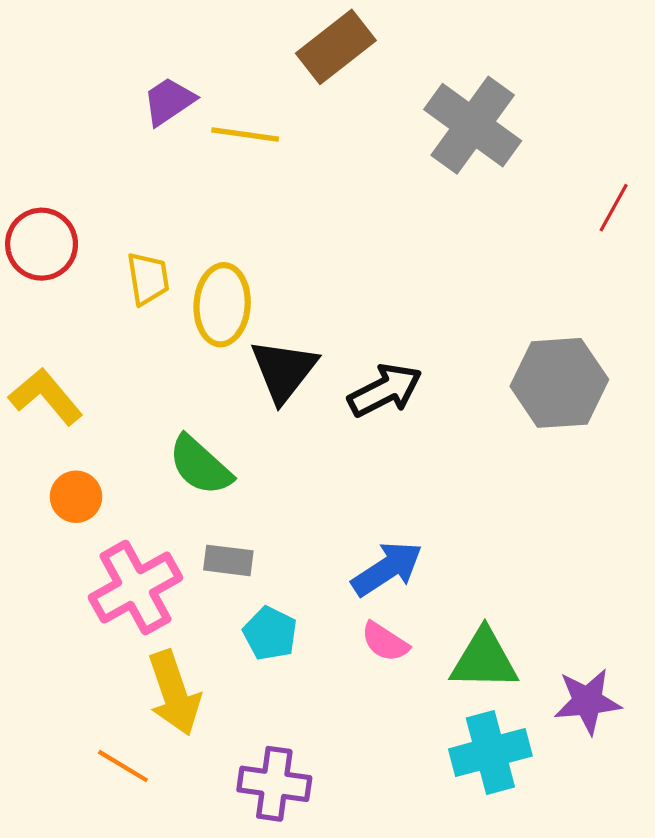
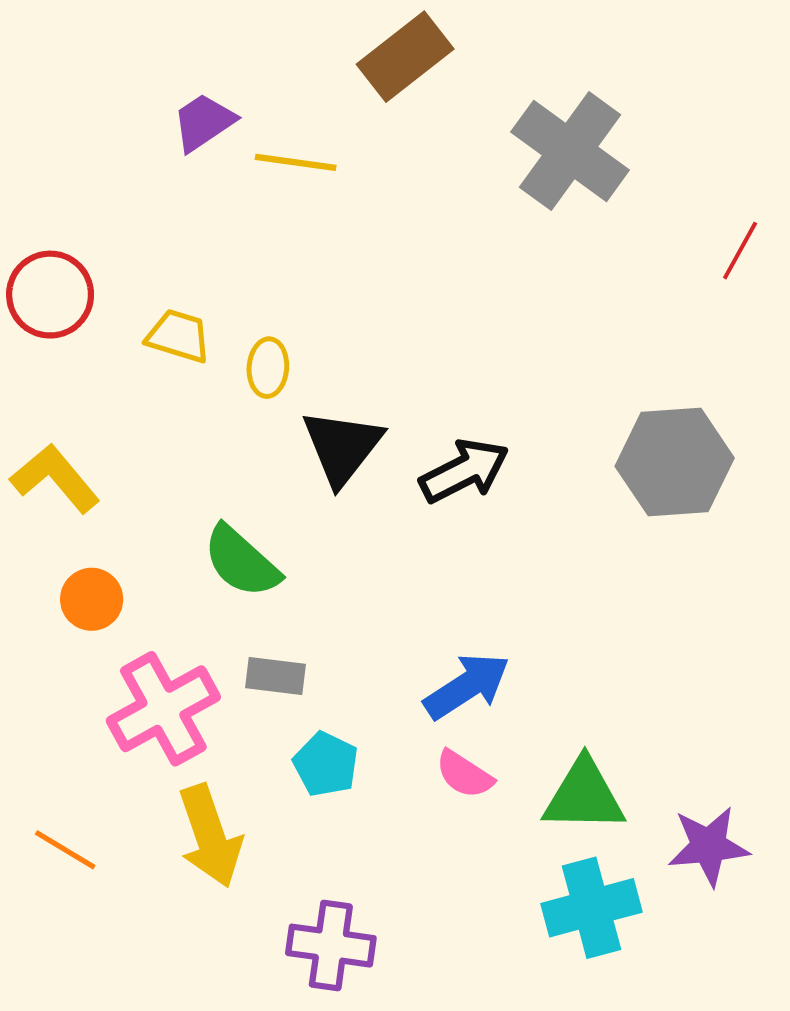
yellow trapezoid: (148, 279) -> (178, 336), turned -64
yellow ellipse: (222, 305) -> (268, 368), size x0.6
orange line: (123, 766) -> (65, 850), moved

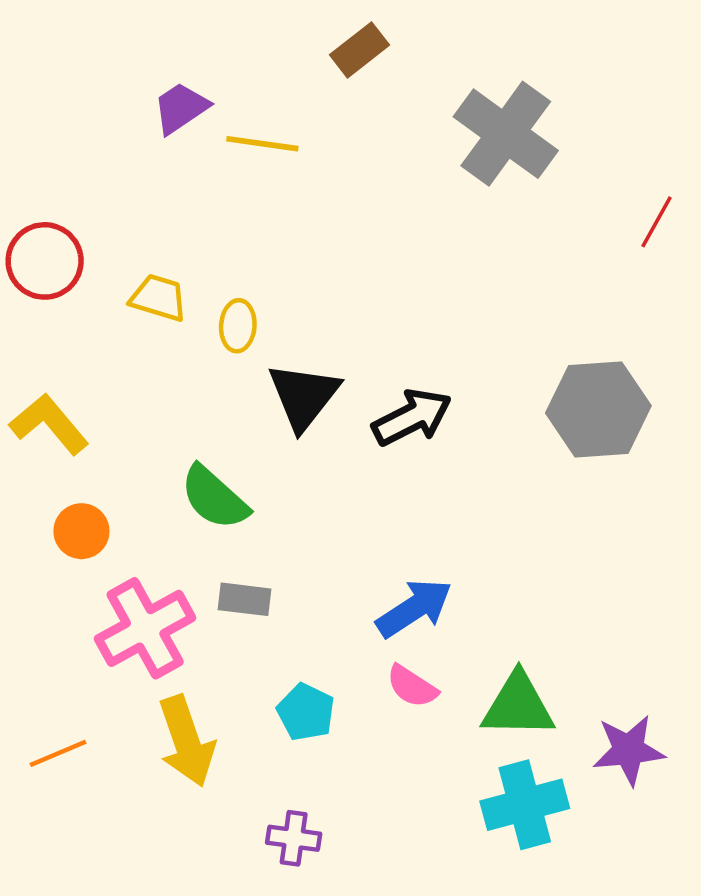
brown rectangle: (405, 57) -> (359, 50), size x0.7
cyan pentagon: (326, 764) -> (306, 712), moved
orange line: (65, 850) -> (58, 753), turned -54
purple cross: (331, 946) -> (294, 838), size x0.7

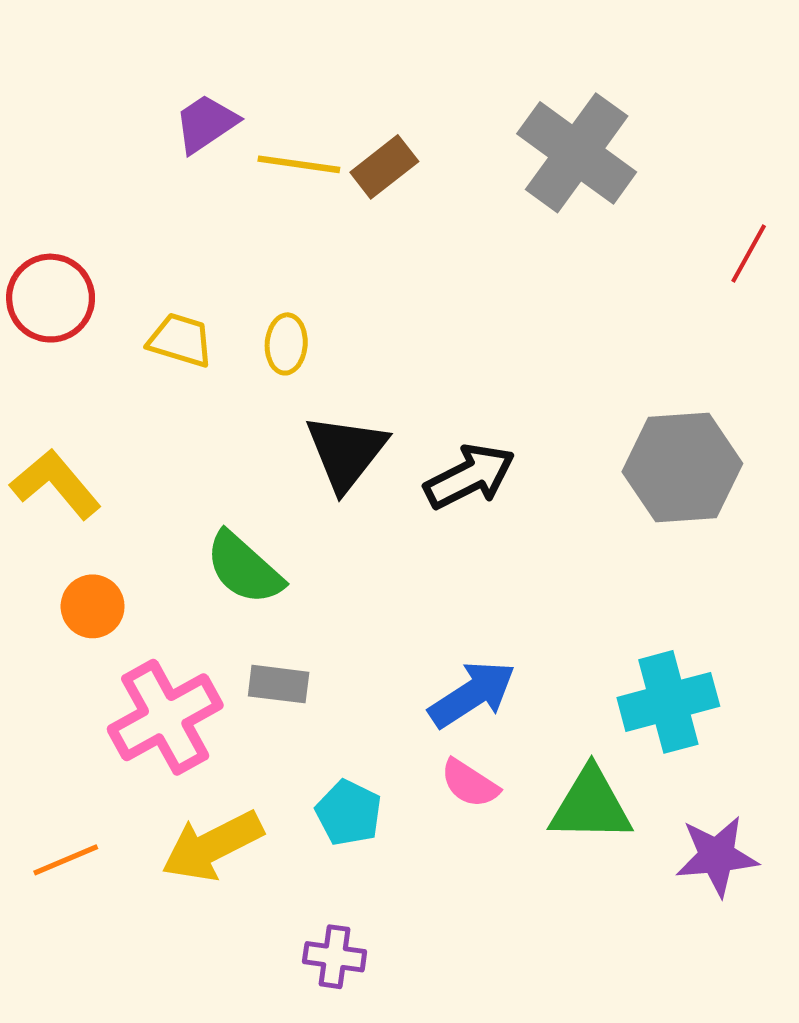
brown rectangle: (359, 50) -> (384, 167), moved
yellow ellipse: (238, 326) -> (286, 344), moved
yellow arrow: (186, 741) -> (212, 846), turned 82
cyan cross: (525, 805) -> (668, 702), moved

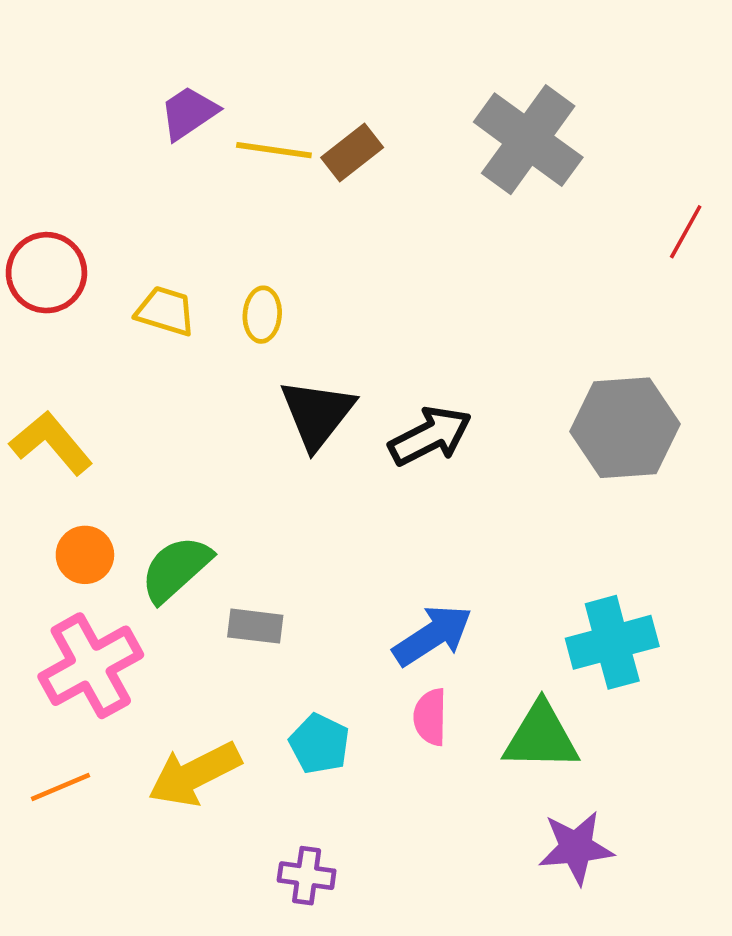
green semicircle: (244, 568) -> (176, 569), moved, turned 96
pink cross: (165, 717) -> (91, 666), moved
pink semicircle: (470, 783) -> (430, 717), turned 58
purple star: (717, 856) -> (576, 848), moved

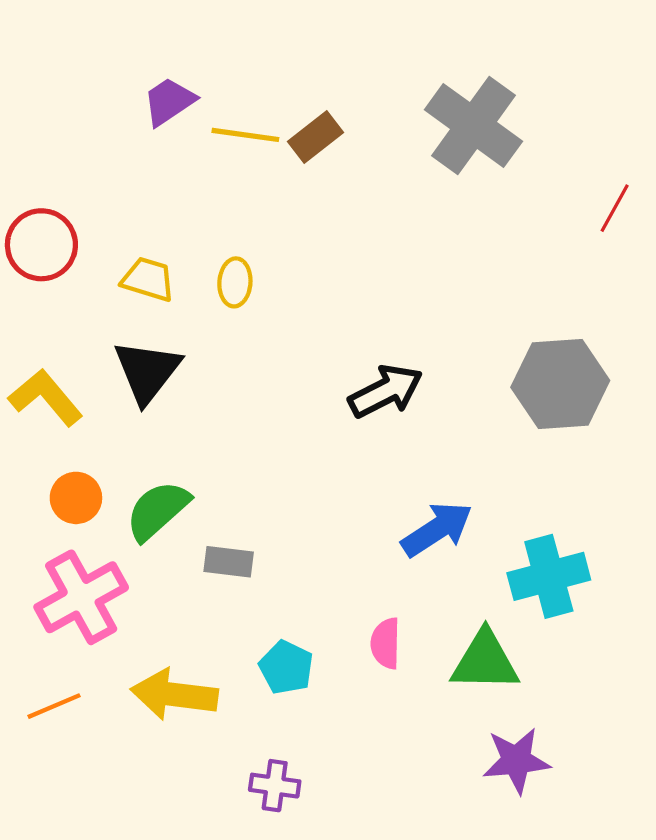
black triangle: (317, 414) -> (147, 371), moved
blue arrow: (433, 635) -> (437, 529), moved
yellow arrow: (195, 774) -> (174, 695), turned 34

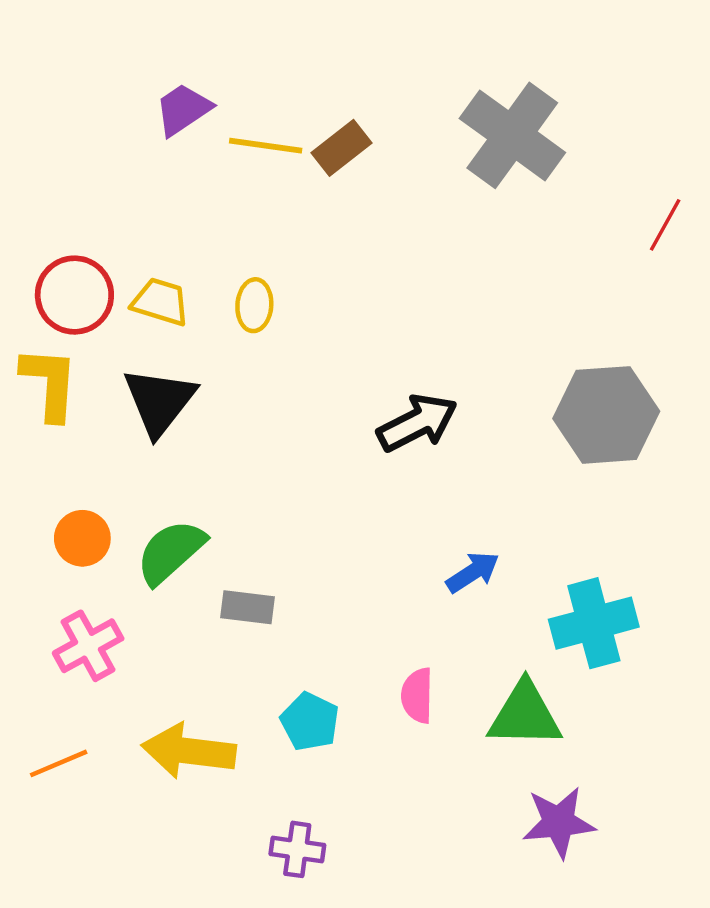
red circle: (41, 245) -> (74, 295), moved
yellow L-shape: (46, 397) -> (50, 383), moved, turned 44
blue arrow: (437, 529) -> (473, 572), size x0.7
pink cross: (81, 597) -> (88, 646), size x0.7

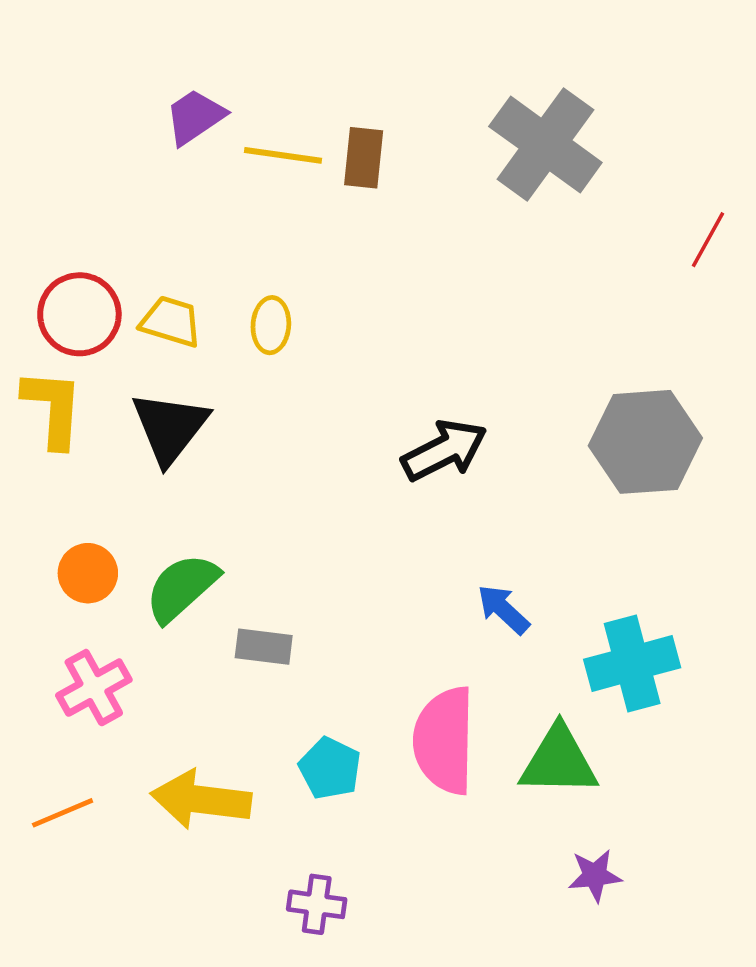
brown rectangle: (341, 148) -> (364, 158), turned -46
blue arrow: (473, 572) -> (503, 609), turned -104
pink semicircle: (417, 696) -> (444, 741), size x1.8
purple star: (559, 822) -> (595, 875), size x0.7

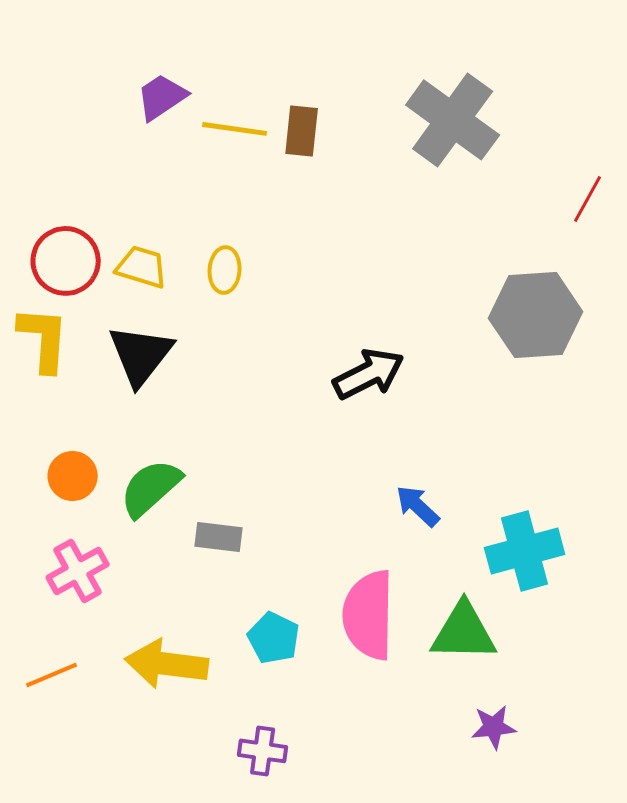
gray hexagon: (645, 442) -> (536, 315), moved

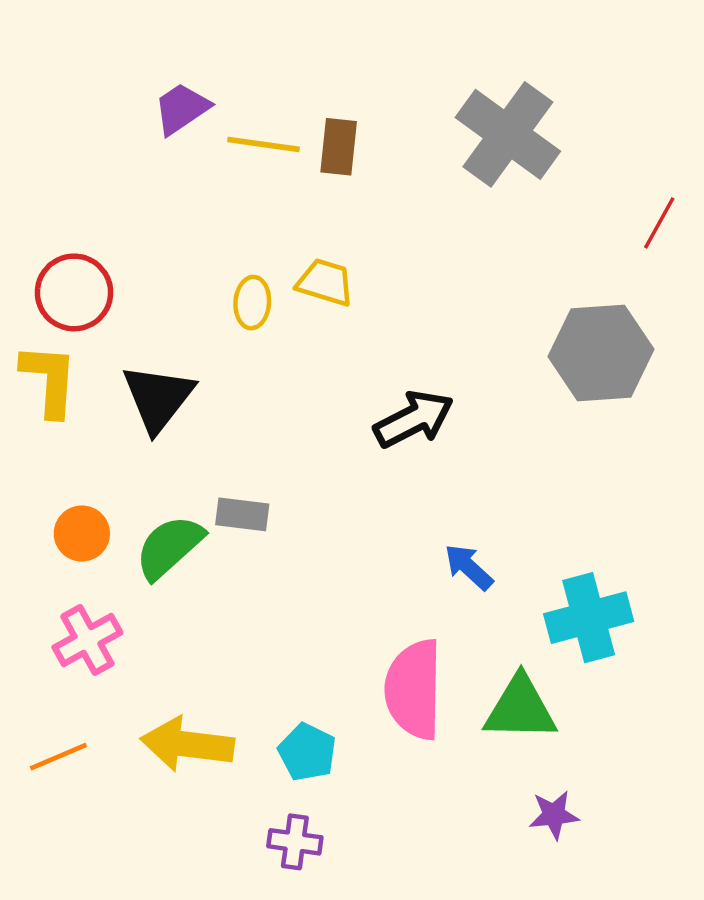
yellow trapezoid: (142, 267) -> (325, 282), moved
gray rectangle: (219, 537) -> (242, 514), moved
cyan pentagon: (274, 638) -> (307, 752), moved

